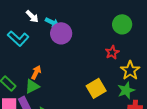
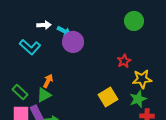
white arrow: (32, 16) -> (44, 25), turned -48
green circle: (122, 24) -> (134, 21), moved
yellow star: (130, 70) -> (142, 79), turned 30

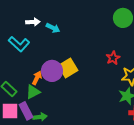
purple circle: (73, 42) -> (52, 71), moved
yellow square: (108, 97) -> (68, 68), moved

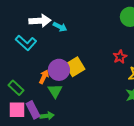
white arrow: (33, 22) -> (40, 21), size x1.5
green triangle: (33, 92) -> (55, 91), moved, turned -35

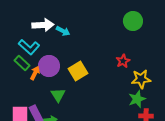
purple circle: (59, 70) -> (49, 66), moved
orange arrow: (44, 77) -> (35, 73), moved
green rectangle: (16, 88) -> (22, 63), moved

